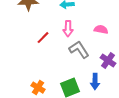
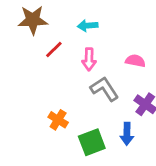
red line: (43, 38) -> (54, 50), moved
orange cross: (38, 88) -> (58, 120), moved

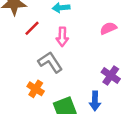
pink semicircle: (135, 61) -> (108, 28), moved, turned -35
gray L-shape: (104, 89) -> (50, 62), moved

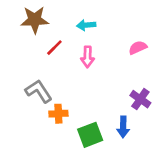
gray L-shape: (50, 62) -> (39, 91), moved
orange cross: (36, 89) -> (58, 114), turned -35

